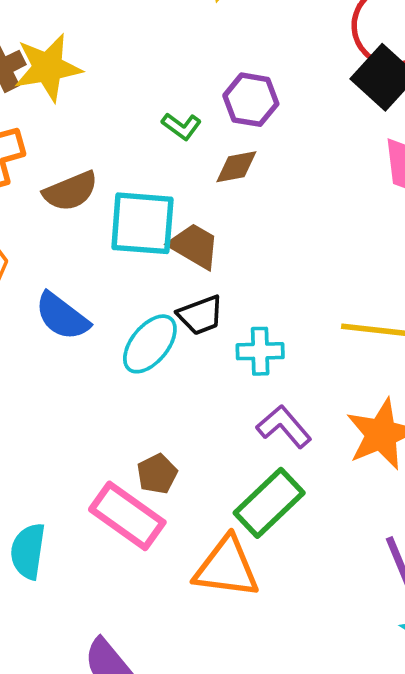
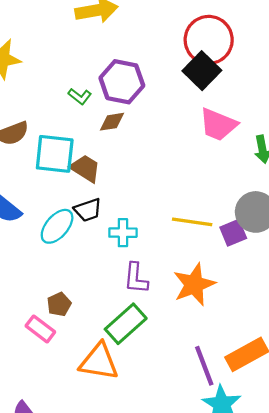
purple hexagon: (251, 100) -> (122, 82), size x1.4
purple L-shape: (284, 427) -> (136, 278), turned -136
pink rectangle: (127, 516) -> (40, 329), size x0.7

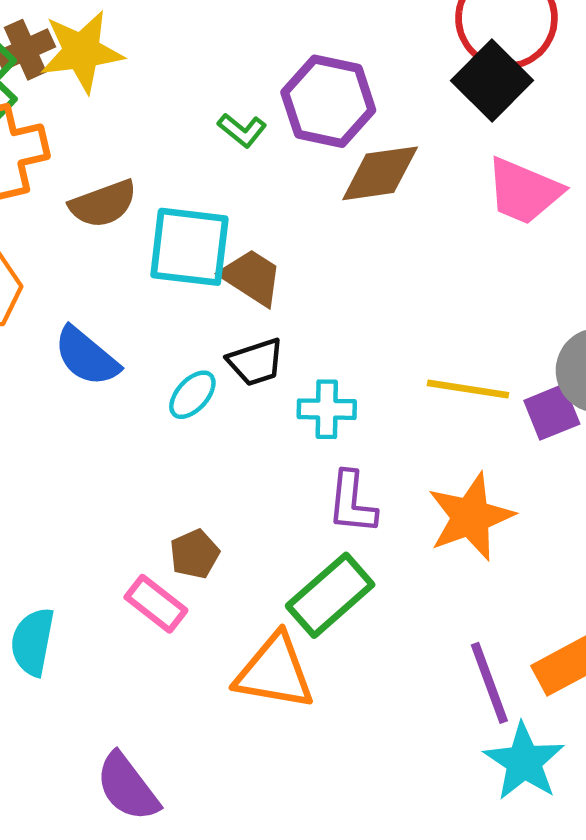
brown diamond: (112, 122) -> (380, 173), moved, size x1.5
cyan ellipse: (57, 226) -> (192, 395), size x0.7

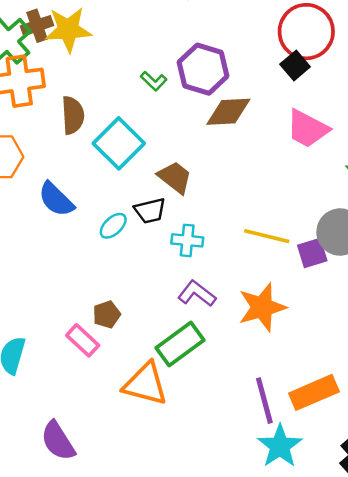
black square: (492, 81) -> (295, 66), size x0.7
brown semicircle: (103, 204) -> (73, 115), turned -78
cyan square: (189, 247) -> (119, 143), turned 33
brown trapezoid: (252, 277) -> (175, 177), moved
purple L-shape: (352, 503) -> (197, 294), turned 117

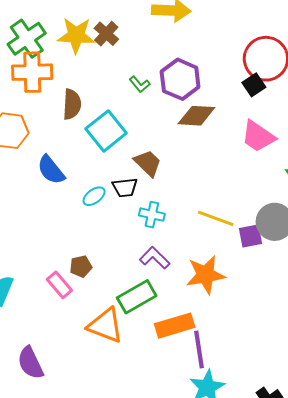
brown cross: (37, 26) -> (106, 34), moved, turned -35
orange rectangle: (314, 392) -> (175, 326), moved

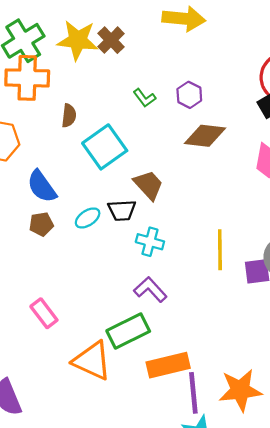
purple hexagon: (180, 79) -> (189, 95), size x0.6
brown semicircle: (72, 104) -> (69, 116), size x0.7
yellow line: (216, 218) -> (220, 250), turned 66
brown pentagon: (81, 266) -> (41, 224), moved
orange star: (206, 275) -> (240, 390), moved

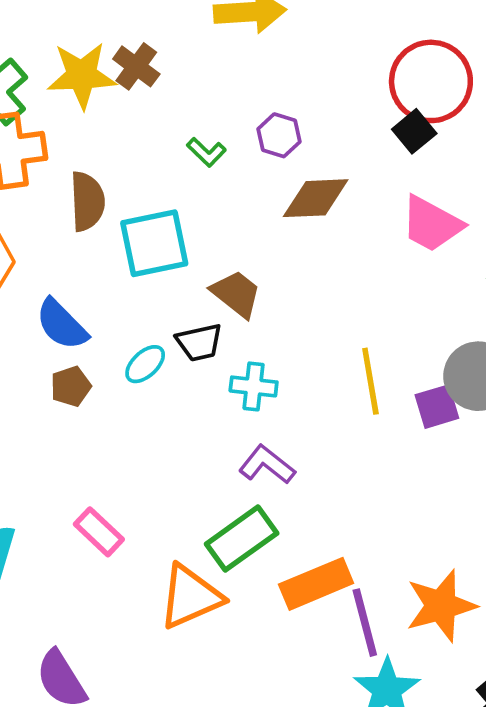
brown semicircle: (69, 116) -> (87, 201), size x1.5
cyan square: (105, 147) -> (154, 243), turned 33
orange triangle: (92, 361) -> (190, 597), turned -39

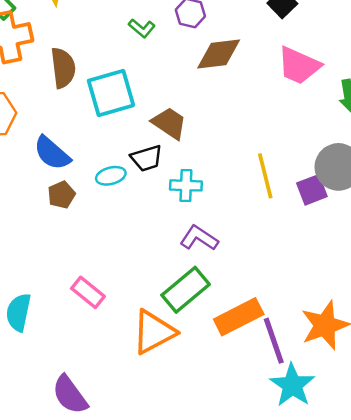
cyan ellipse: (145, 364) -> (111, 176), turned 32

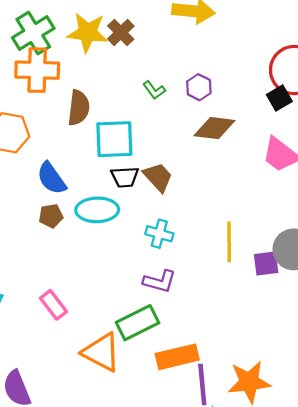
black trapezoid: (147, 158) -> (125, 177), moved
cyan ellipse: (111, 176) -> (97, 210), size x1.6
purple L-shape: (199, 238) -> (160, 281), turned 148
orange triangle: (154, 332) -> (101, 352), turned 42

